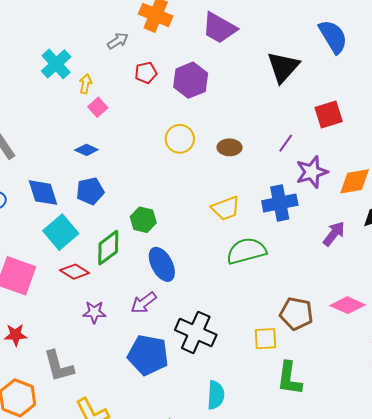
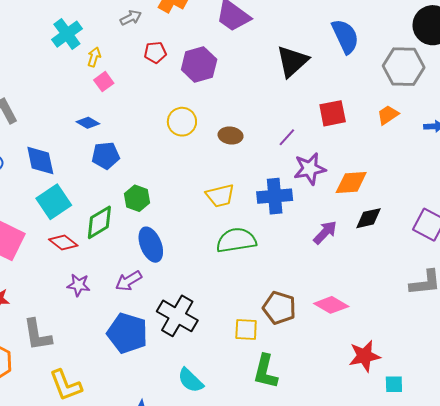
blue pentagon: (90, 191) -> (106, 156), moved
cyan semicircle: (216, 395) -> (191, 380), turned 124

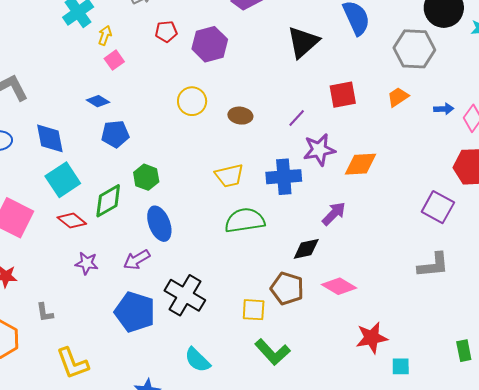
black diamond: (368, 218) -> (306, 249), moved
gray L-shape: (37, 335) -> (45, 313), size x0.6
green L-shape: (265, 372) -> (272, 352), turned -57

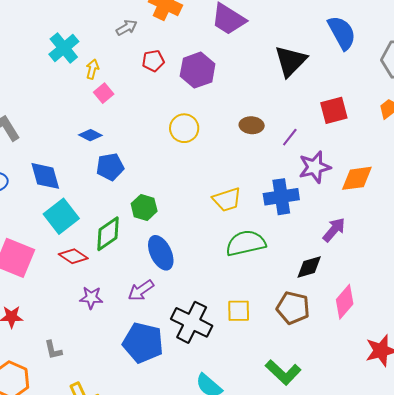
brown ellipse: (240, 116) -> (252, 125), moved
pink diamond: (339, 286) -> (345, 302), turned -76
yellow square: (254, 310) -> (239, 311), moved

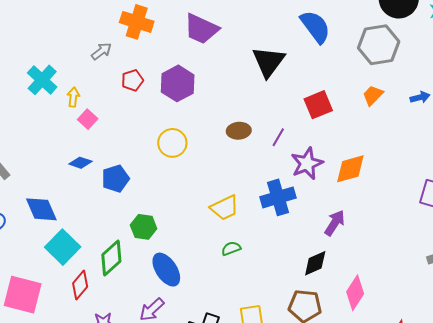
blue pentagon: (110, 167) -> (115, 179), moved
green semicircle: (246, 243) -> (231, 248), moved, size x0.5
red diamond: (73, 256) -> (80, 285), turned -76

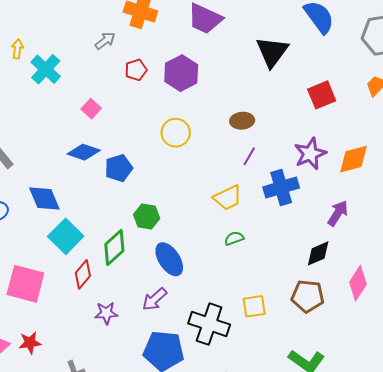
yellow arrow: (73, 97) -> (17, 49), moved
purple line: (278, 137) -> (249, 156), moved
blue diamond: (80, 163) -> (84, 152), size x1.4

